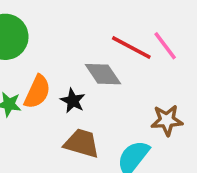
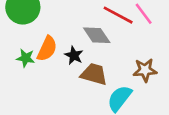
brown trapezoid: (82, 143) -> (94, 74), moved

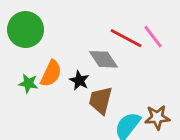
brown star: (145, 70) -> (157, 117), moved
brown trapezoid: (94, 74) -> (101, 100), turned -92

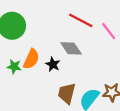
red line: (126, 38) -> (81, 20), moved
brown trapezoid: (101, 100) -> (67, 93), moved

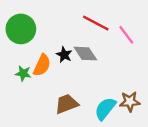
black star: (53, 64) -> (64, 55), moved
brown trapezoid: (67, 93) -> (67, 104), moved, turned 55

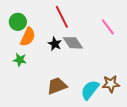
red line: (96, 23) -> (62, 17), moved, turned 35
green circle: (21, 29) -> (18, 22), size x0.7
orange semicircle: (42, 65) -> (28, 37), moved

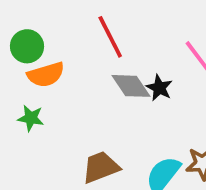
orange semicircle: (28, 37) -> (46, 75), turned 48
black star: (55, 44) -> (159, 88), moved

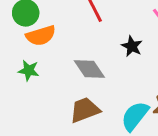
gray diamond: (131, 86) -> (89, 69), moved

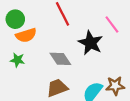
black star: (132, 46) -> (90, 43), size x1.6

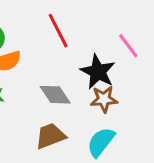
brown star: (115, 86) -> (104, 99), moved

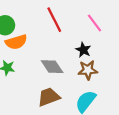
pink line: (128, 46) -> (95, 23), moved
black star: (98, 72) -> (83, 50), size x0.6

